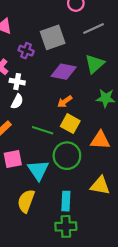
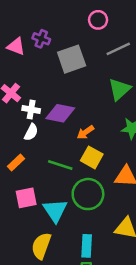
purple cross: (26, 51) -> (41, 39), moved
purple diamond: (64, 72) -> (60, 113), moved

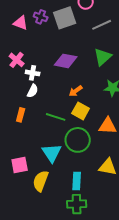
gray square: (72, 59) -> (65, 18), moved
purple diamond: (60, 113) -> (66, 61), moved
orange rectangle: (16, 163) -> (21, 115), turned -32
pink square: (26, 198) -> (20, 165), moved

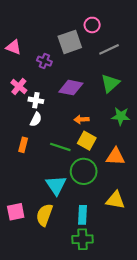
purple cross: (41, 17) -> (44, 61), moved
pink triangle: (21, 23) -> (14, 47), moved
orange arrow: (76, 91) -> (81, 119), turned 32
pink square: (20, 165) -> (16, 212), moved

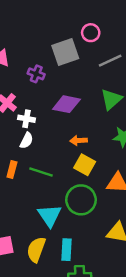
green line: (60, 147) -> (41, 172), moved
cyan rectangle: (83, 215) -> (66, 250), moved

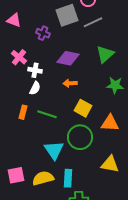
gray line: (110, 61) -> (93, 22), moved
orange arrow: (79, 141) -> (70, 83), moved
yellow semicircle: (36, 250) -> (43, 178), turned 55

